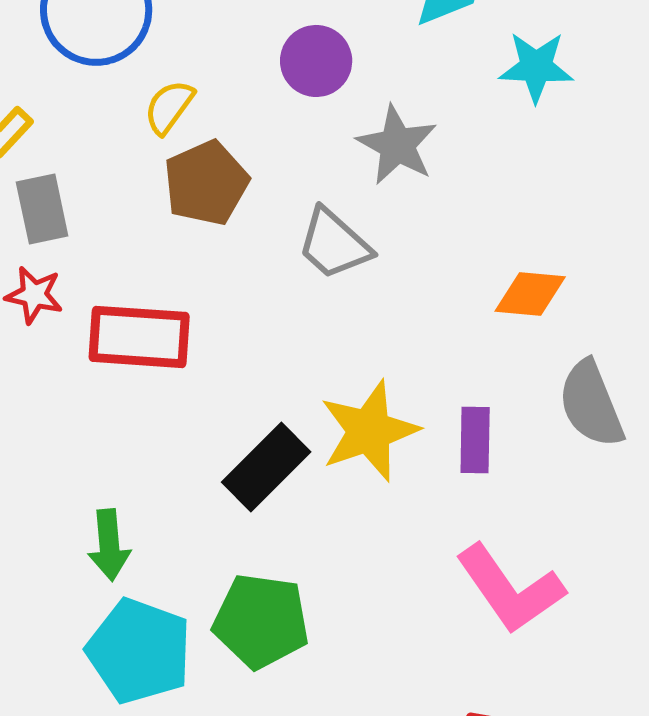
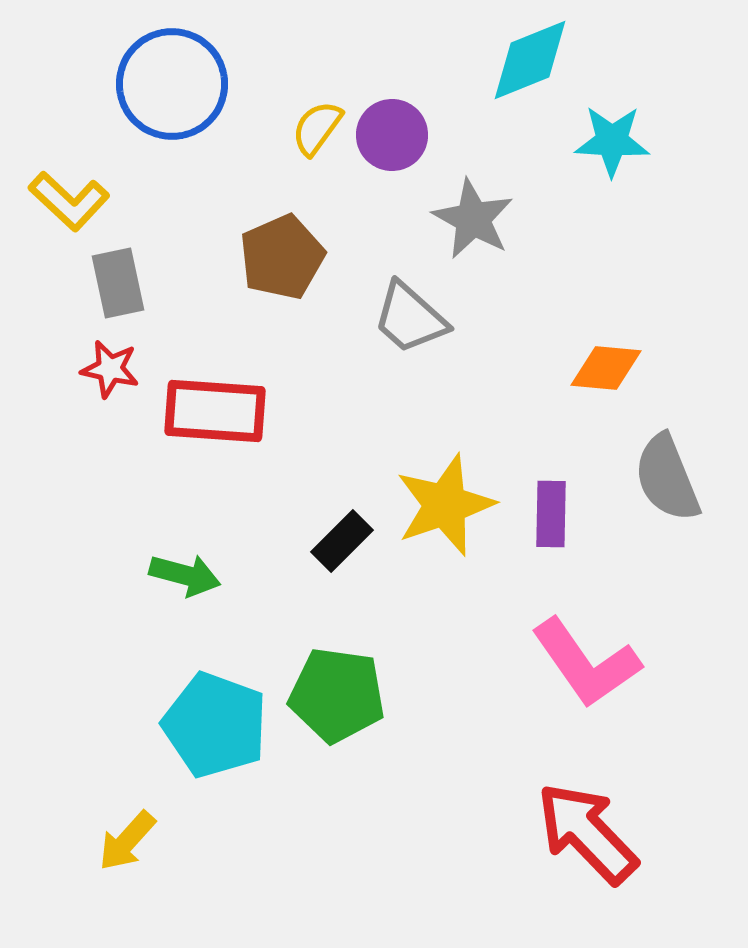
yellow semicircle: (169, 107) -> (317, 128), moved
black rectangle: (266, 467) -> (342, 541), size x0.7
green arrow: (109, 545) -> (185, 575), moved, turned -70

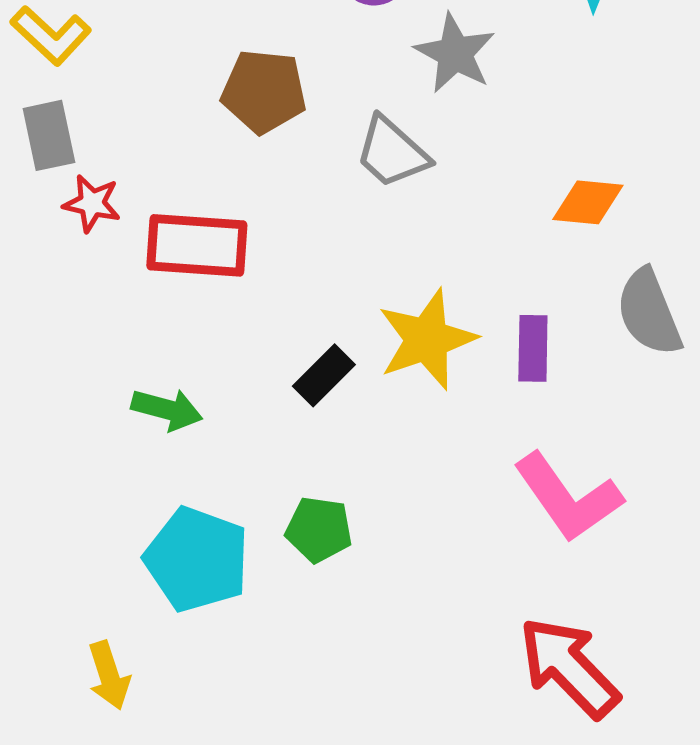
brown pentagon: (282, 257) -> (264, 91), turned 30
gray rectangle: (118, 283) -> (49, 135), moved
green pentagon: (337, 695) -> (319, 529), size x0.7
yellow arrow: (127, 841) -> (109, 675), turned -60

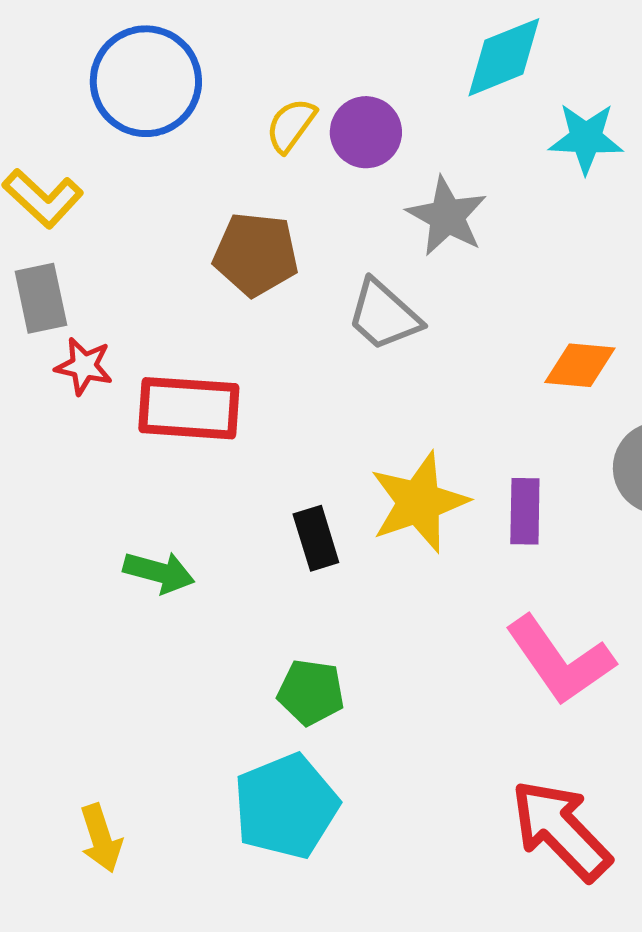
black rectangle: (324, 375) -> (316, 538), turned -62
cyan pentagon: (197, 559) -> (286, 806), moved, turned 30

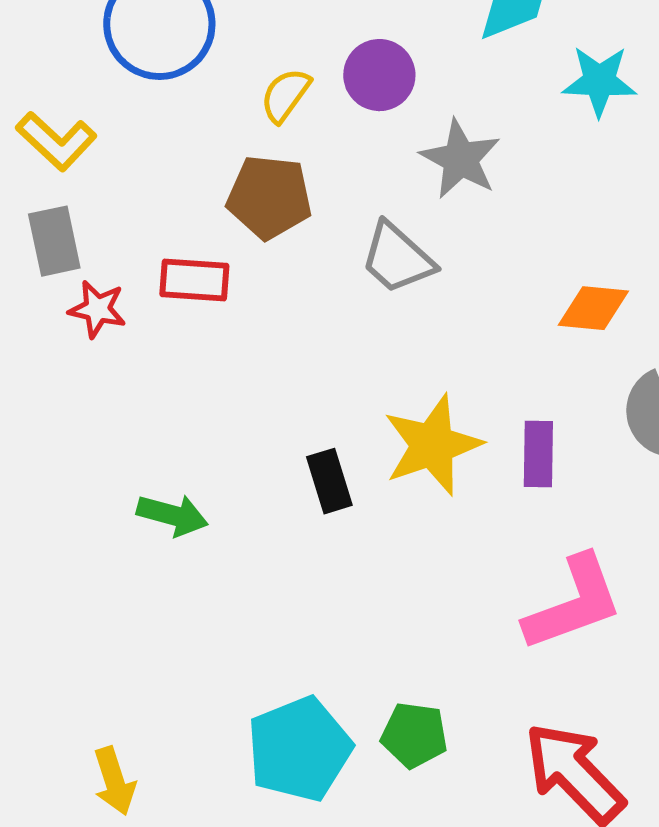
yellow semicircle: (291, 125) -> (285, 95), moved
red rectangle: (189, 408) -> (194, 280), moved, size x0.7
pink L-shape: (560, 660) -> (573, 603), turned -75
green pentagon: (311, 692) -> (414, 735), moved

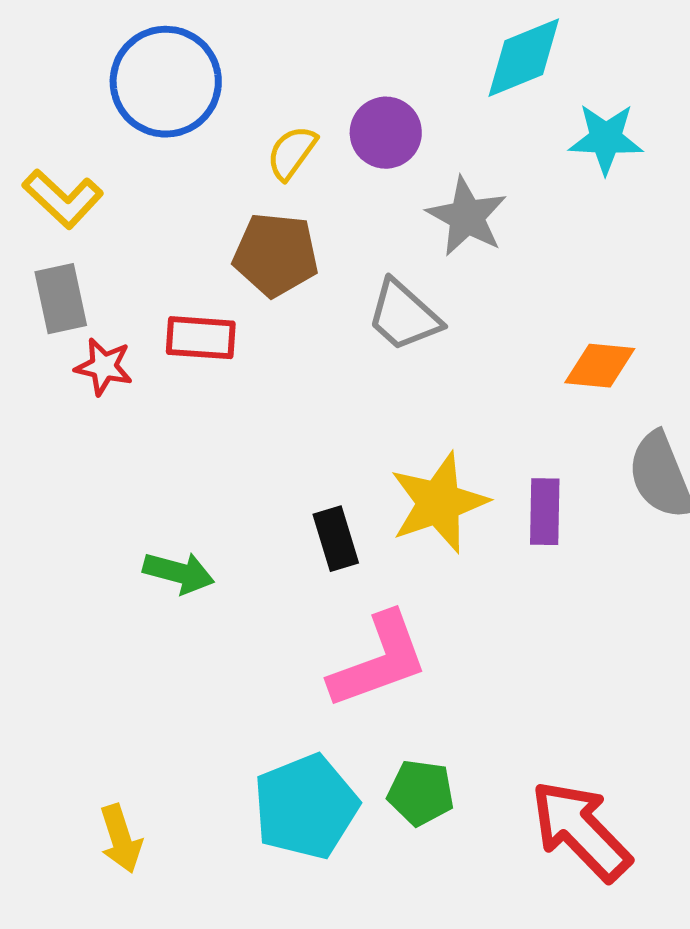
pink L-shape: (573, 603) -> (379, 661), moved

